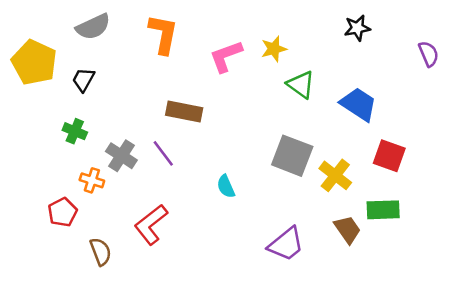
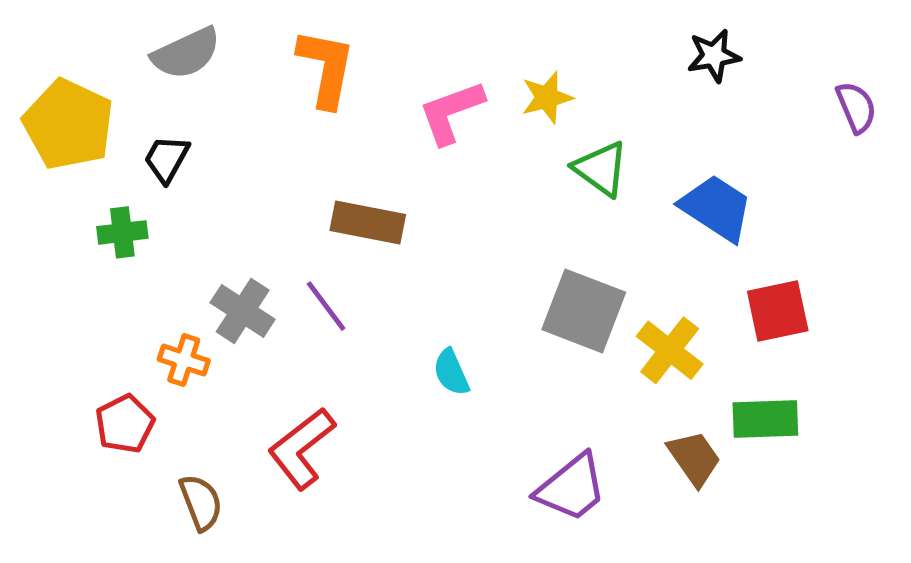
green cross: (75, 131) -> (122, 232), moved, turned -30
red square: (389, 156) -> (778, 311), turned -32

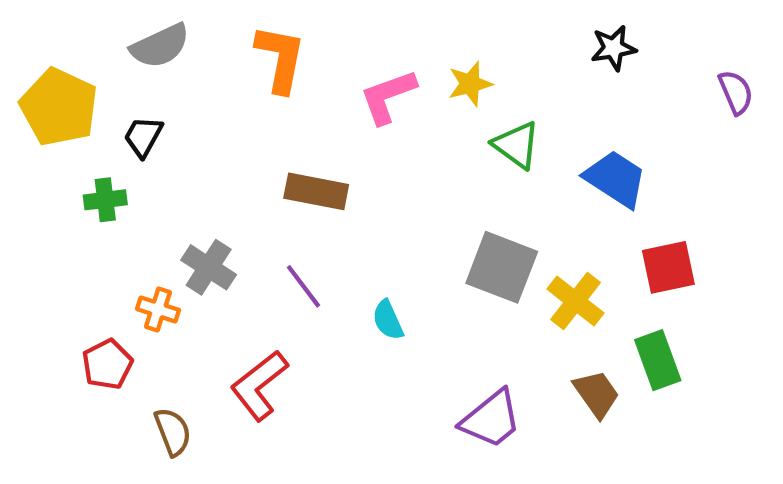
purple line: (326, 306) -> (303, 286), moved
green rectangle: (765, 419) -> (658, 360), turned 72

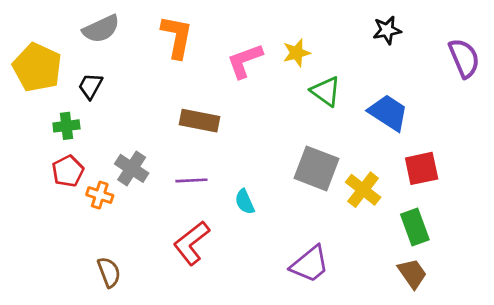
purple semicircle: (736, 92) -> (464, 58), size x1.4
purple line: (303, 286) -> (191, 180), turned -56
red pentagon: (107, 364) -> (68, 171), moved
red L-shape: (259, 385) -> (191, 243), moved
brown trapezoid: (597, 394) -> (412, 274), moved

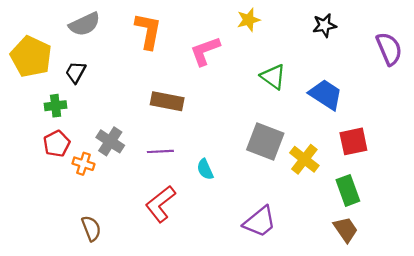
yellow star: (297, 53) -> (249, 20), moved

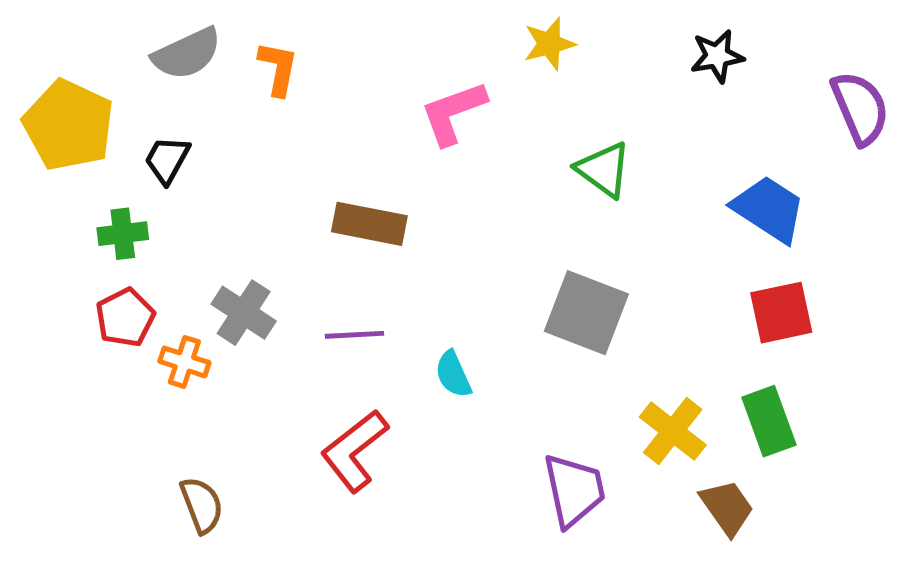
orange L-shape: (148, 31) -> (278, 68), moved, size x0.7
blue trapezoid: (326, 95) -> (769, 209), moved
yellow cross: (304, 159) -> (673, 431), moved
purple trapezoid: (260, 222) -> (574, 490), turned -63
brown trapezoid: (346, 230) -> (727, 507), moved

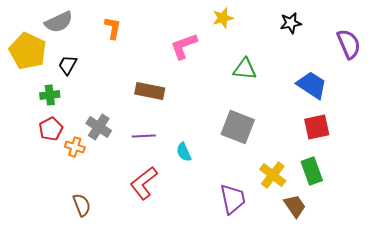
gray semicircle: (187, 54) -> (59, 22), moved
green triangle: (604, 170) -> (245, 69), turned -30

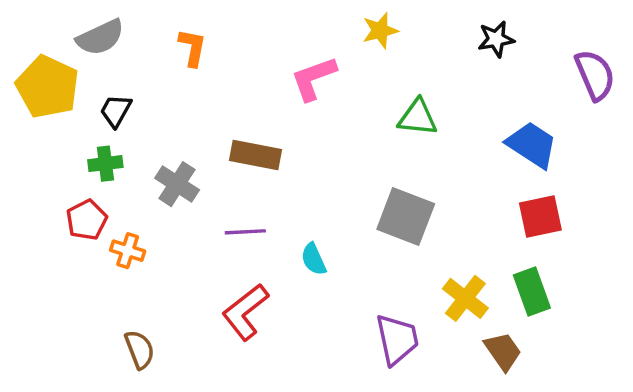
green cross: (50, 95) -> (105, 164), moved
gray cross: (99, 127) -> (177, 184), moved

